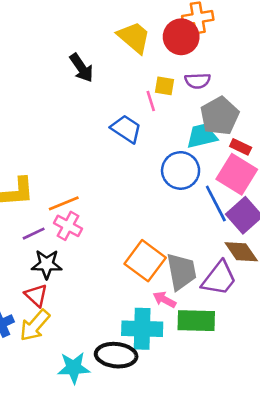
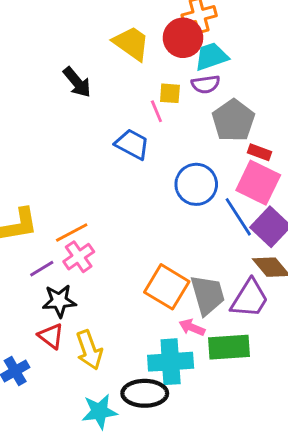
cyan trapezoid: (202, 136) -> (211, 57), moved
pink cross: (68, 226) -> (79, 257), turned 32
yellow arrow: (35, 325) -> (89, 350), moved, turned -56

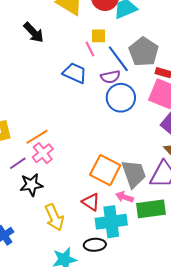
purple semicircle: (206, 84) -> (110, 77), moved
blue line: (238, 217) -> (118, 59), moved
red triangle: (51, 336) -> (91, 202), moved
black ellipse: (145, 393) -> (95, 245), size x0.7

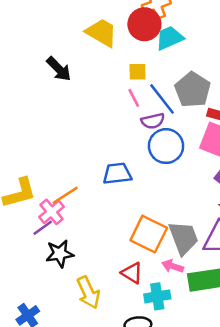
pink line: (90, 49) -> (134, 98), moved
blue trapezoid: (75, 73) -> (117, 174), moved, turned -30
pink cross: (43, 153) -> (51, 212), moved
cyan cross: (111, 222) -> (157, 296), size x0.7

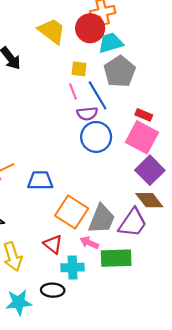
gray pentagon: (193, 90) -> (120, 72), moved
blue trapezoid: (117, 174) -> (40, 180), moved
gray trapezoid: (183, 238) -> (102, 219), turned 36

